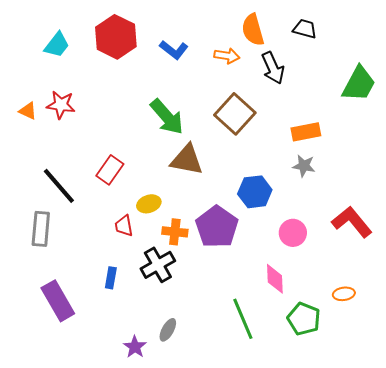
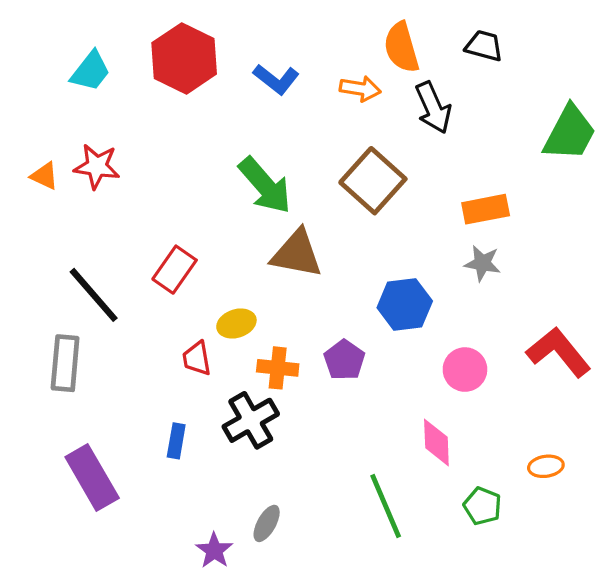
purple pentagon: (217, 227) -> (344, 360), size x0.6
green pentagon: (304, 319) -> (482, 506), size x0.7

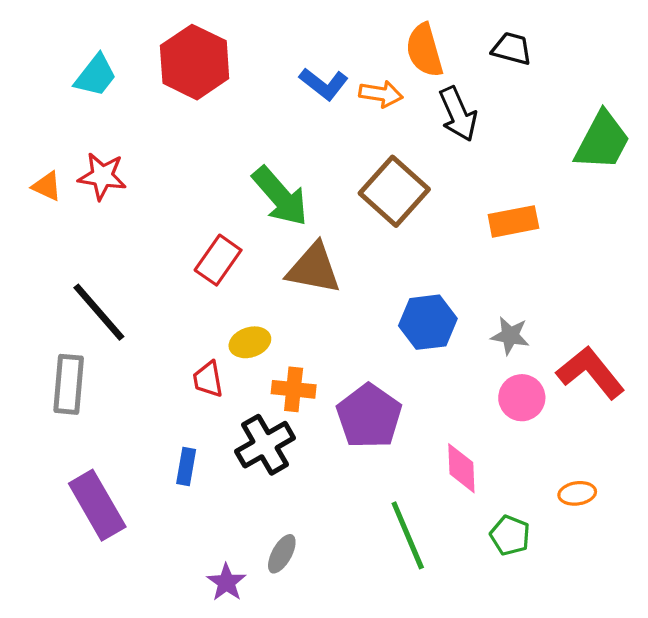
blue L-shape: (276, 79) -> (324, 84), moved
gray star: (482, 263) -> (510, 336), moved
red rectangle: (175, 270) -> (218, 260), moved
purple pentagon: (344, 360) -> (369, 416), moved, size x1.5
pink circle: (465, 370) -> (522, 398), moved

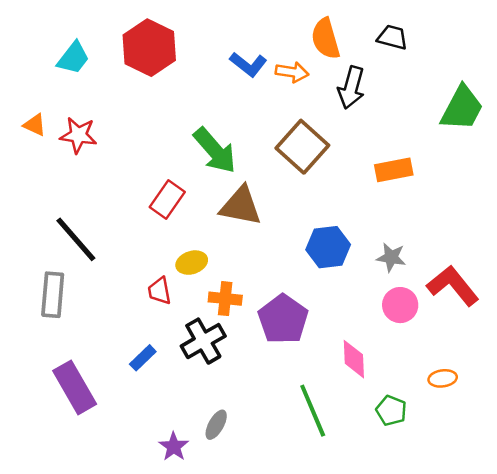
black arrow: (458, 114) -> (351, 88), turned 39
orange triangle: (47, 186) -> (35, 125), moved
blue rectangle: (186, 467) -> (143, 358), turned 36

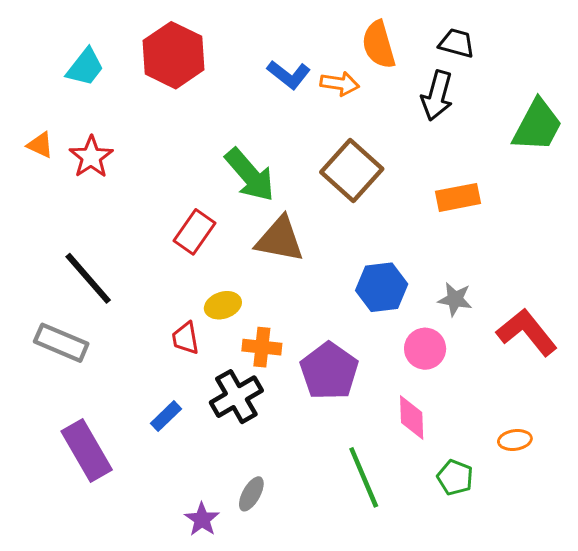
black arrow: (351, 88) -> (437, 96), moved
red star: (78, 135) -> (91, 157), turned 30
gray rectangle: (53, 295) -> (61, 343), turned -72
pink circle: (400, 305) -> (425, 349), moved

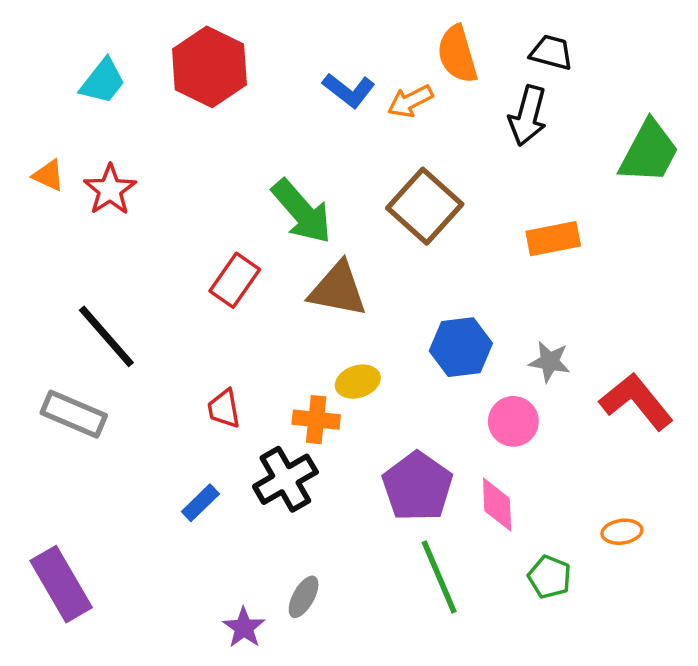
orange arrow: (340, 84) -> (410, 101), turned 144
yellow ellipse: (223, 305) -> (358, 382), moved
purple pentagon: (329, 371) -> (417, 486), moved
purple rectangle: (87, 450) -> (61, 584), moved

